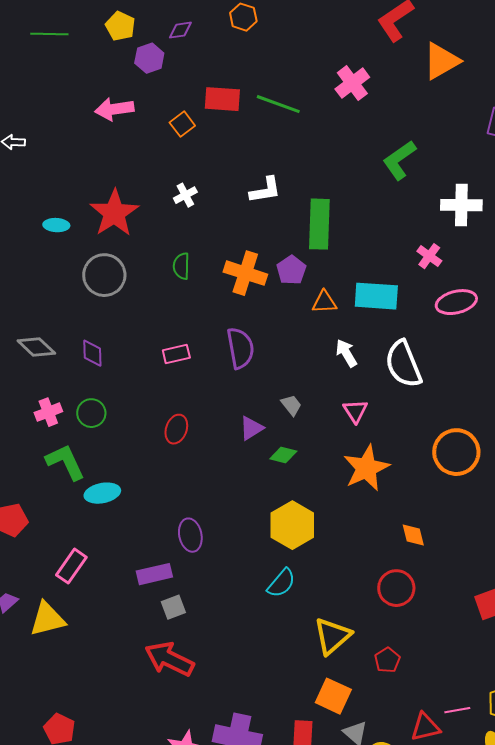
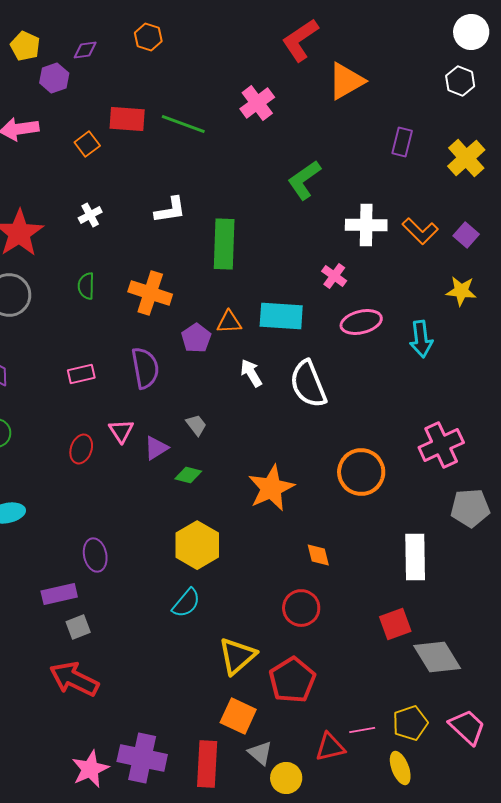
purple pentagon: (291, 270) -> (196, 338), moved
pink triangle: (355, 411) -> (121, 431), moved
red pentagon: (387, 660) -> (292, 680), size x1.8

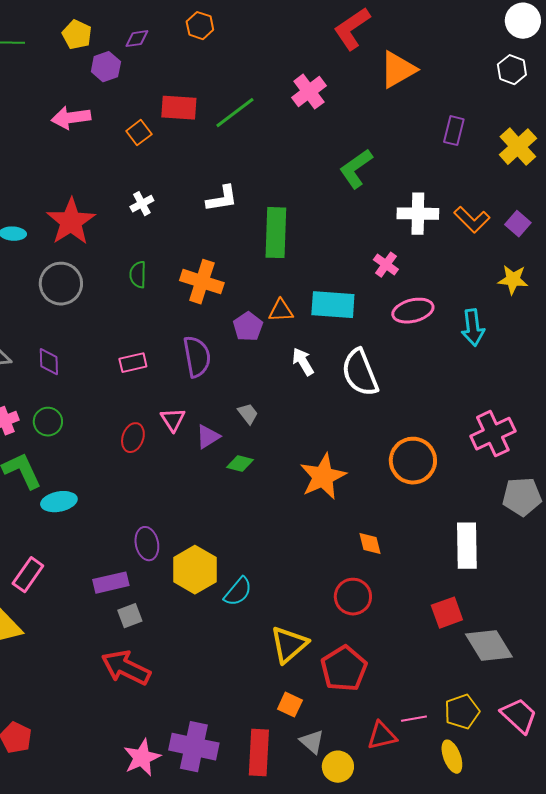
green line: (183, 124) -> (235, 113), turned -57
yellow hexagon: (197, 545) -> (195, 570), moved
orange square: (238, 716) -> (290, 705), size x0.7

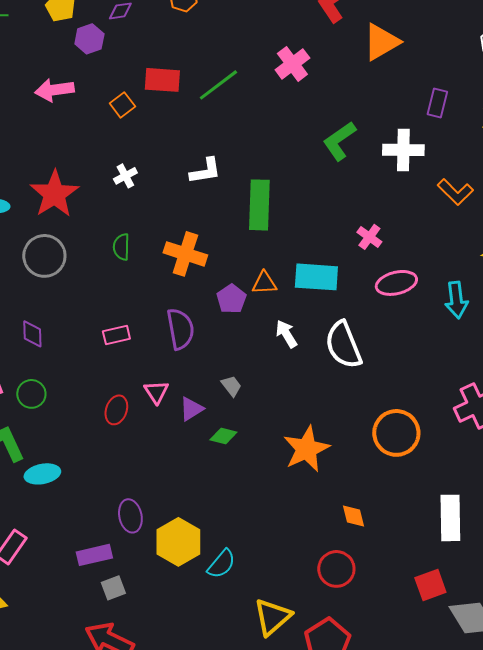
white cross: (418, 214) -> (403, 150), moved

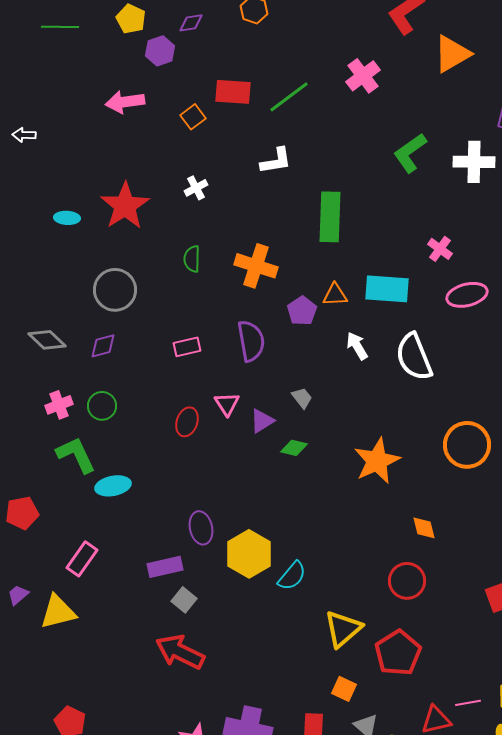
white L-shape: (205, 171) -> (276, 161), moved
gray circle: (44, 256) -> (115, 290), moved
purple diamond: (32, 334) -> (103, 346), turned 76
gray square: (113, 588) -> (184, 600), turned -30

